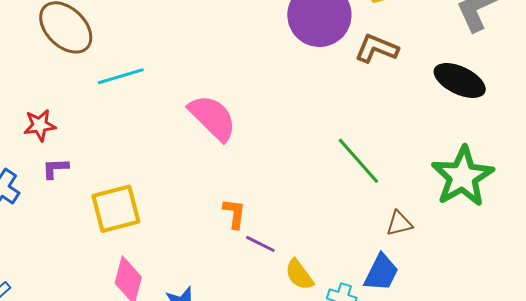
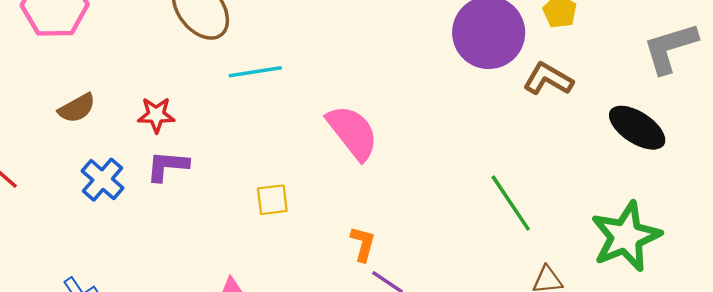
purple L-shape: (55, 168) -> (167, 166), size x1.4
yellow square: (116, 209) -> (272, 200), moved, size x0.6

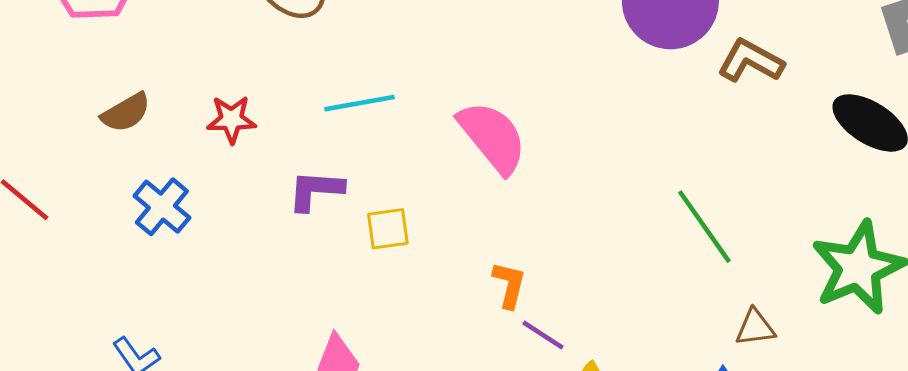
cyan line: (255, 72) -> (359, 103), moved
purple L-shape: (167, 166) -> (316, 190), moved

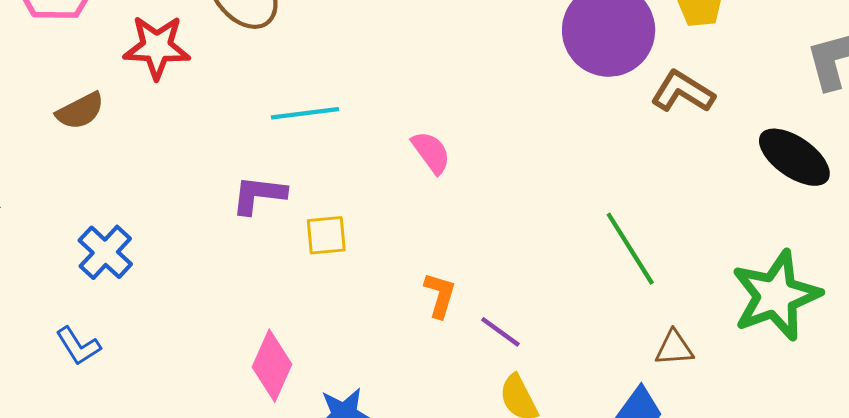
red star: (231, 119) -> (157, 47), moved, size x1.4
pink semicircle: (492, 137) -> (431, 152), size x0.6
blue cross: (162, 207) -> (105, 252), moved
purple line: (543, 335) -> (500, 332), moved

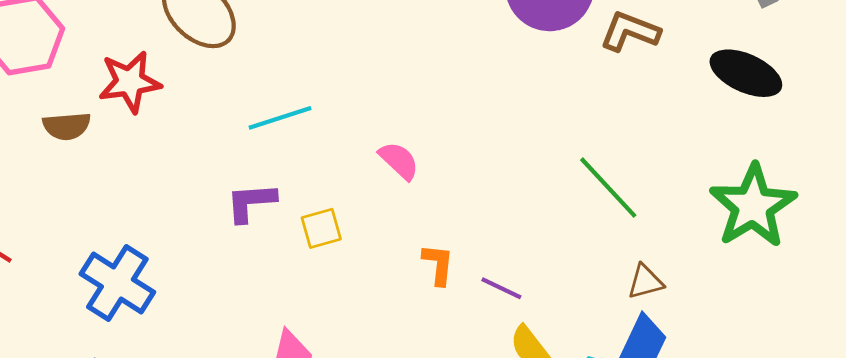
brown semicircle: (80, 111) -> (67, 126), moved, turned 33
pink semicircle: (431, 152) -> (399, 161), moved
blue cross: (105, 252) -> (117, 283), size x1.4
brown triangle: (674, 348) -> (645, 282), moved

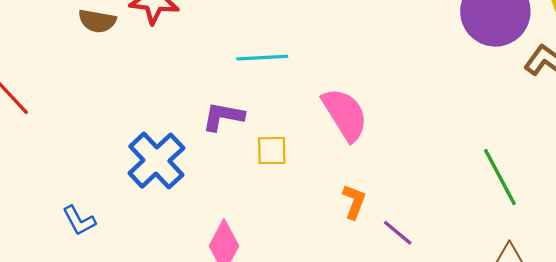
pink semicircle: (399, 161) -> (345, 114), size x1.6
blue cross: (117, 283) -> (156, 161), moved

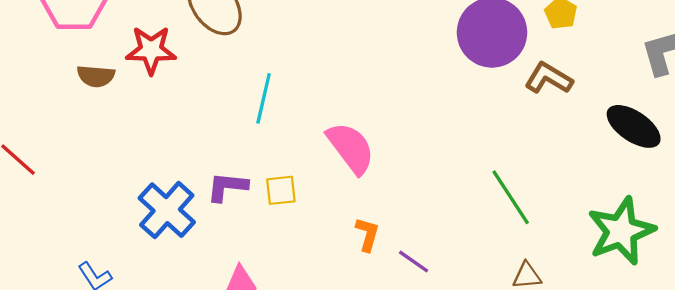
cyan line: (262, 58) -> (264, 98), turned -69
purple L-shape: (223, 116) -> (227, 187), moved

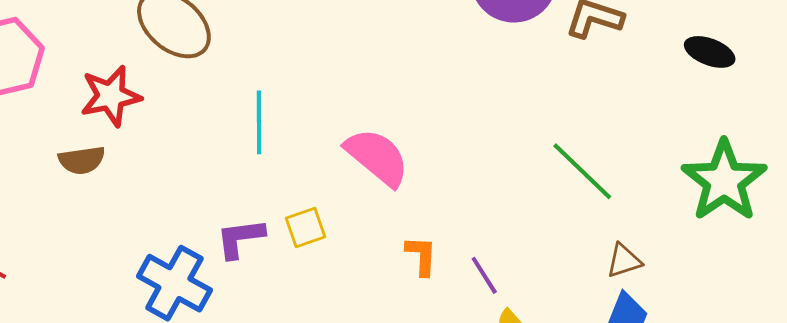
brown semicircle: (96, 76) -> (82, 160), moved
black ellipse: (634, 126) -> (710, 52), size x0.7
purple line: (414, 261) -> (484, 275), turned 36

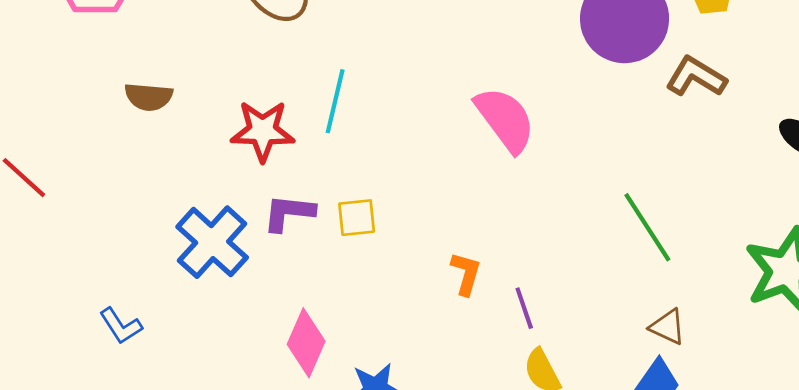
red star: (111, 96) -> (263, 131), moved
pink semicircle: (377, 157) -> (505, 119), moved
brown triangle: (624, 261) -> (668, 327), turned 30

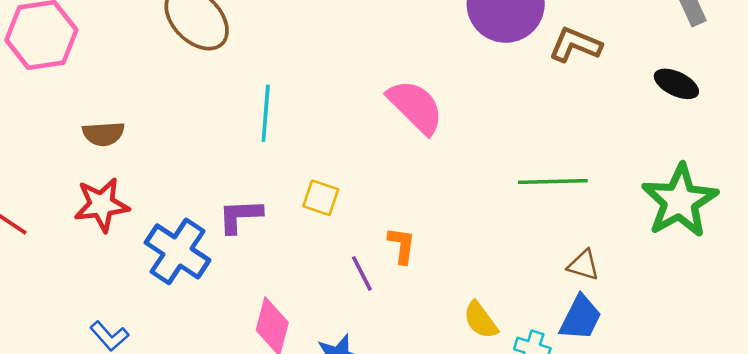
red star: (263, 131) -> (102, 205), moved
yellow square: (357, 218) -> (321, 198), moved, turned 33
green line: (647, 227) -> (553, 182), turned -50
purple line: (524, 308) -> (362, 273), moved

